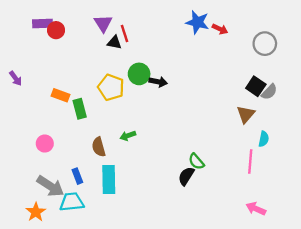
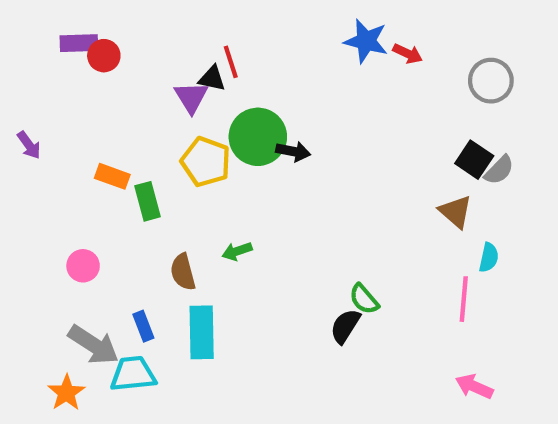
purple triangle: (103, 23) -> (191, 97), moved
green circle: (139, 74) -> (258, 137), size x1.4
brown triangle: (246, 114) -> (455, 212), turned -30

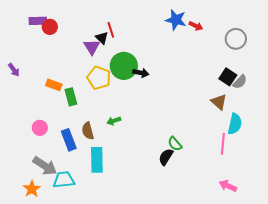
black triangle: (212, 79) -> (102, 38), turned 32
cyan semicircle: (489, 257) -> (235, 124), size x1.5
blue rectangle: (143, 326) -> (69, 140), moved, size x1.5

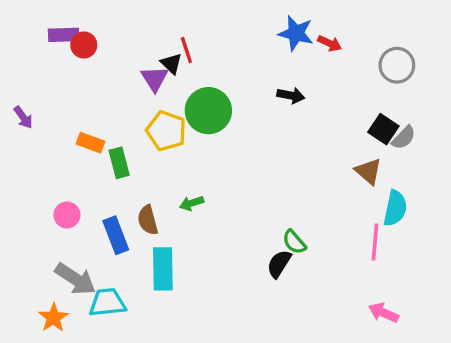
black arrow: (141, 73) -> (291, 95), moved

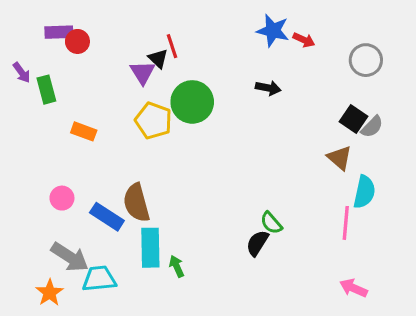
purple arrow: (23, 117) -> (22, 72), moved
green rectangle: (119, 163) -> (46, 90), moved
green arrow: (192, 203) -> (177, 266), moved, turned 85
brown semicircle: (148, 220) -> (136, 203), size x1.4
blue rectangle: (116, 235) -> (107, 217), turned -36

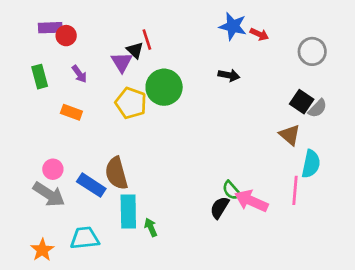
purple arrow: (22, 72) -> (79, 74), moved
gray arrow: (70, 257) -> (49, 194), moved
pink arrow: (353, 288) -> (251, 201), moved, size x1.4

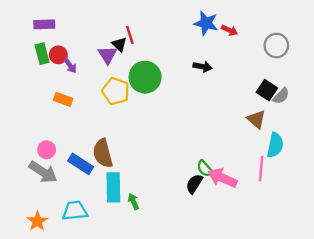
red circle: (66, 36) -> (58, 55), moved
green rectangle: (40, 77) -> (42, 54), moved

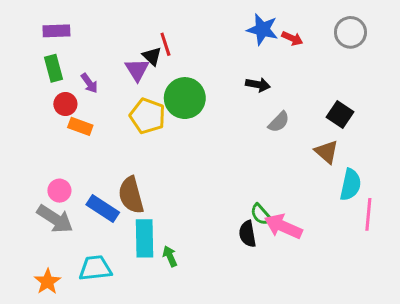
gray circle: (276, 45) -> (350, 32), moved
red circle: (58, 55) -> (65, 104), moved
gray semicircle: (281, 96) -> (279, 122), moved
pink line: (261, 169) -> (368, 214), moved
black semicircle: (194, 184) -> (247, 234), turned -42

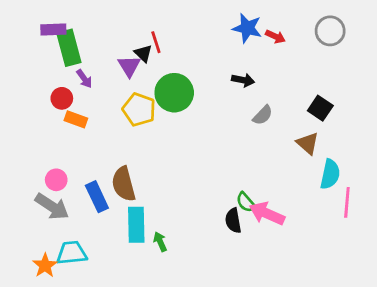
green rectangle: (53, 68) -> (69, 48), moved, size x1.4
blue rectangle: (103, 208) -> (97, 197), turned 32
cyan trapezoid: (95, 268) -> (72, 253), moved

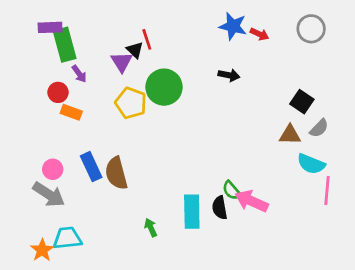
gray semicircle: (263, 115) -> (319, 128), moved
brown triangle: (308, 143) -> (290, 135), turned -40
cyan semicircle: (330, 174) -> (311, 164), turned 100
blue rectangle: (97, 197) -> (91, 167), moved
cyan rectangle: (136, 225) -> (192, 212), moved

